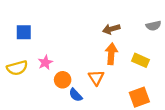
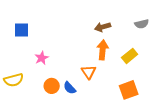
yellow rectangle: (141, 60) -> (130, 56), turned -63
yellow semicircle: (17, 68) -> (14, 80), moved
orange circle: (63, 80) -> (52, 86), moved

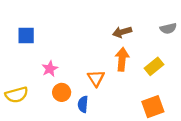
orange triangle: (89, 72) -> (96, 78), moved
orange circle: (52, 86) -> (62, 92), moved
blue semicircle: (70, 88) -> (83, 104), turned 48

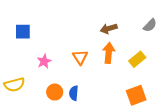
gray semicircle: (168, 28) -> (150, 25), turned -32
orange triangle: (96, 78) -> (80, 57), moved
orange circle: (62, 92) -> (55, 92), moved

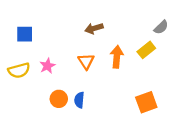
brown arrow: (109, 29) -> (94, 28), moved
yellow rectangle: (137, 59) -> (146, 50), moved
yellow semicircle: (14, 85) -> (19, 70), moved

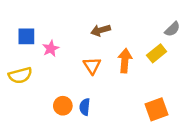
pink star: (47, 66) -> (51, 49), moved

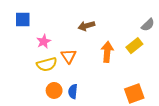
blue square: (26, 36) -> (23, 20), moved
orange triangle: (92, 66) -> (69, 56), moved
yellow semicircle: (20, 75) -> (47, 64), moved

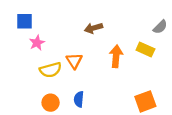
pink star: (44, 41) -> (37, 43), moved
yellow rectangle: (134, 46) -> (145, 50), turned 63
orange circle: (54, 90) -> (51, 103), moved

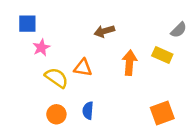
orange triangle: (74, 61) -> (83, 68), turned -48
yellow semicircle: (51, 70) -> (56, 78), turned -130

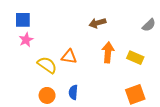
brown arrow: (104, 31) -> (97, 23), moved
pink star: (41, 48) -> (26, 40), moved
yellow rectangle: (162, 55) -> (135, 58), moved

